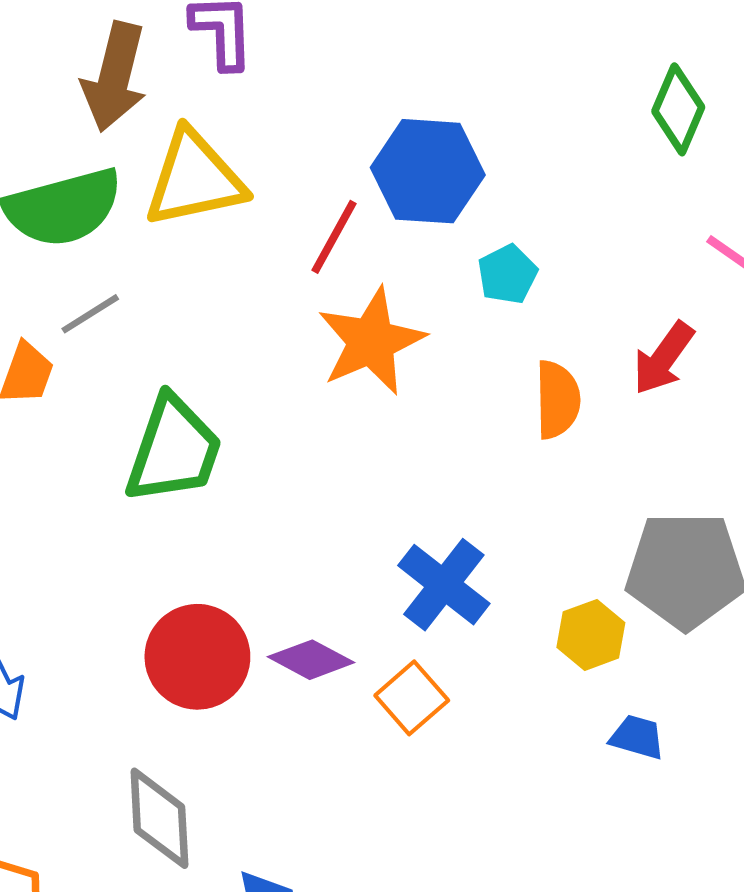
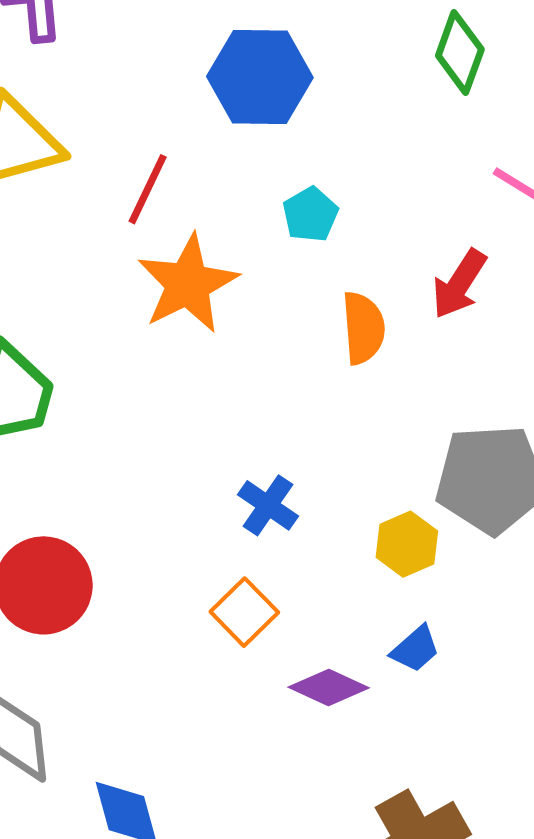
blue hexagon: (428, 171) -> (260, 77), moved
blue cross: (444, 585) -> (268, 505), size x0.7
purple diamond: (311, 660) -> (329, 688), moved
blue trapezoid: (637, 737) -> (415, 649), moved, turned 126

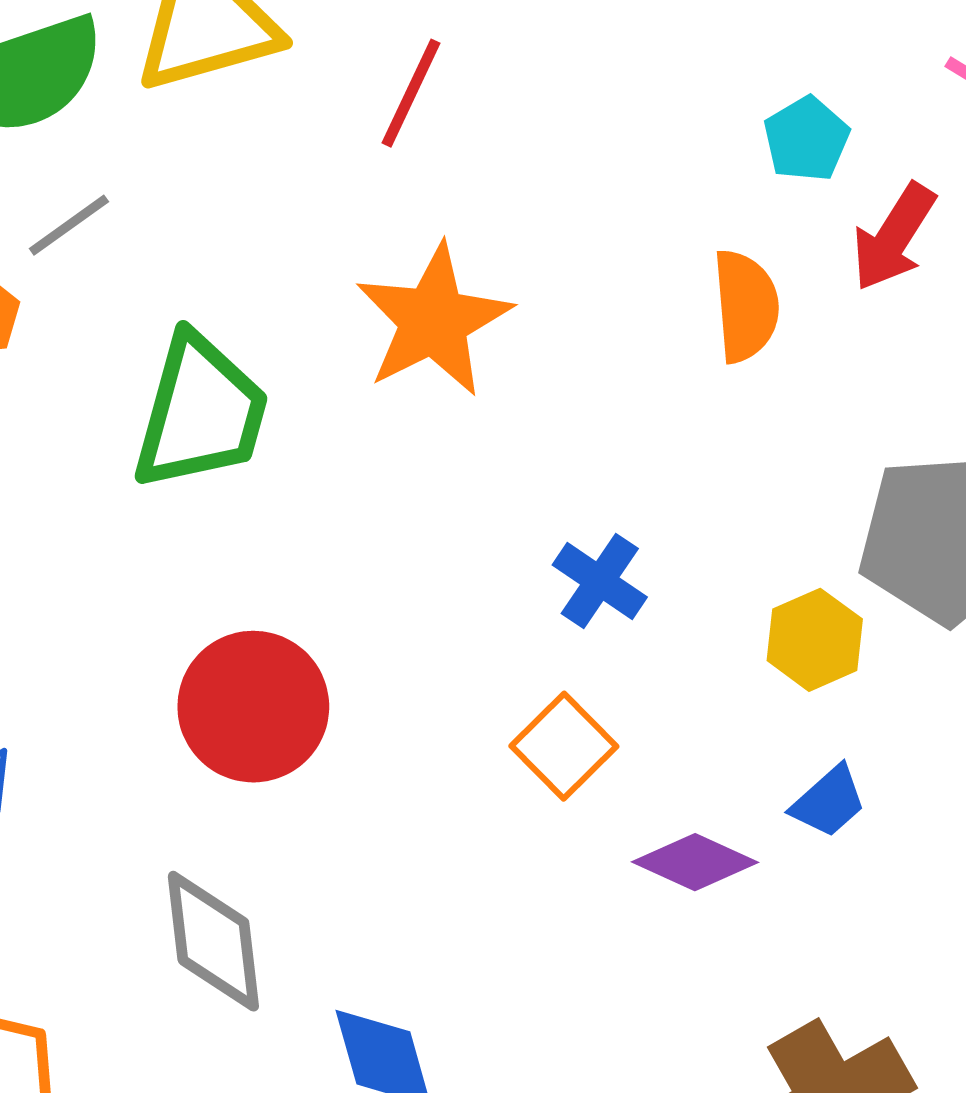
cyan pentagon: (310, 214) -> (806, 139), moved
orange star: (188, 284) -> (434, 320), moved

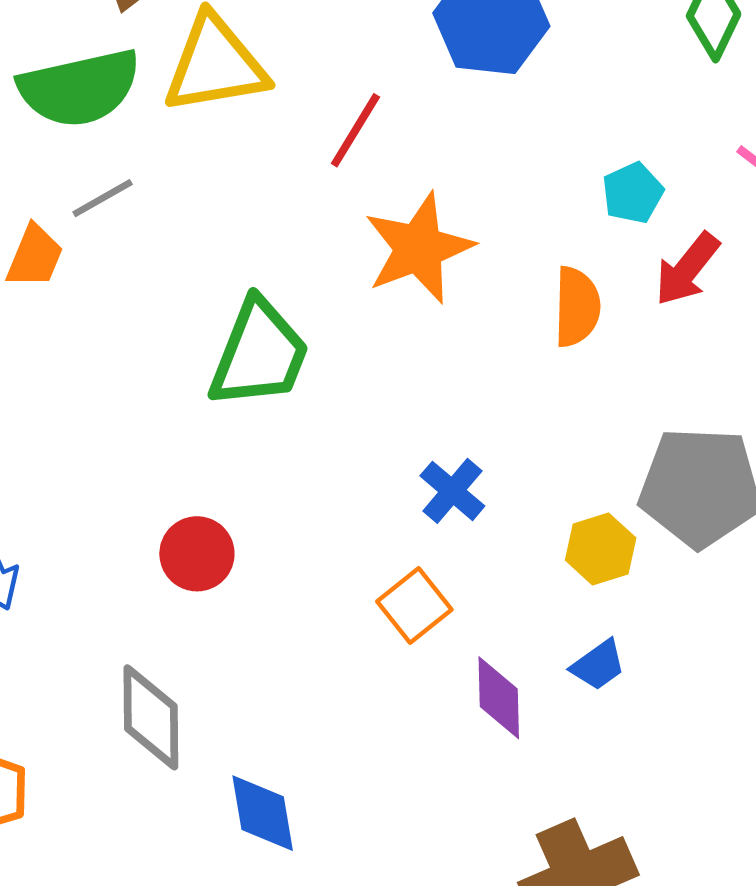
orange star: (434, 320) -> (419, 248), moved
green trapezoid: (201, 412) -> (259, 354), moved
red circle: (253, 707) -> (197, 554), size x0.7
purple diamond: (695, 862) -> (499, 698), turned 58

